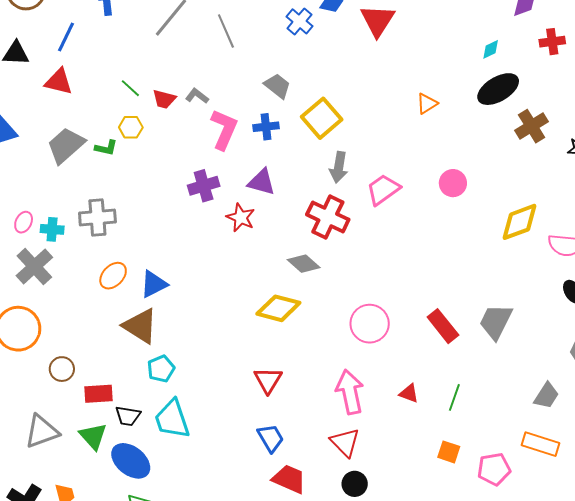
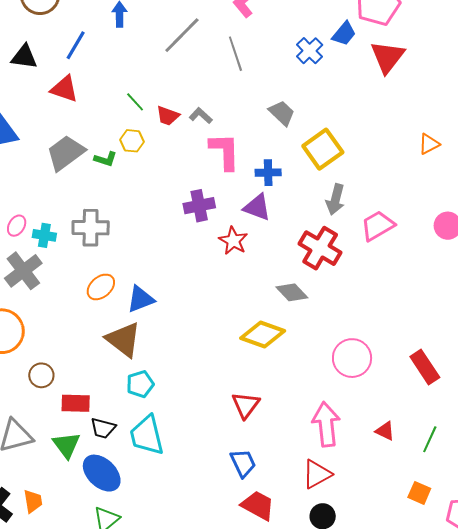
blue cross: (266, 127) -> (268, 173), moved
pink L-shape: (224, 129) -> (225, 151), turned -30
red triangle: (345, 442) -> (317, 474), turned 40

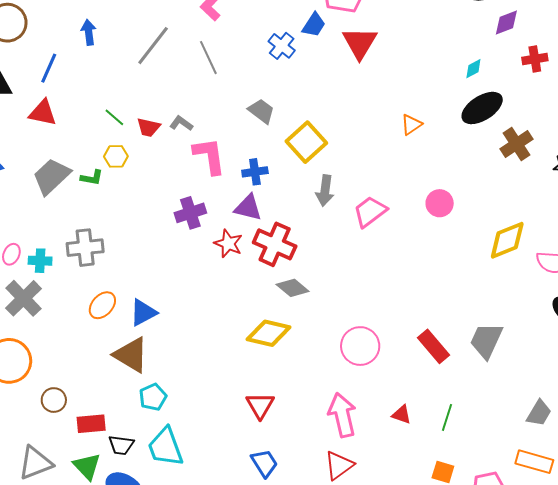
red cross: (320, 248) -> (275, 244), moved

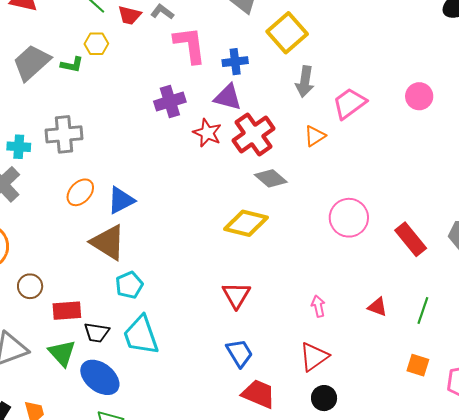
orange triangle: (411, 124) -> (315, 136), moved
red cross: (275, 244) -> (254, 134), turned 30
pink circle: (360, 346) -> (349, 218), moved
pink arrow: (342, 415) -> (318, 306), size x0.5

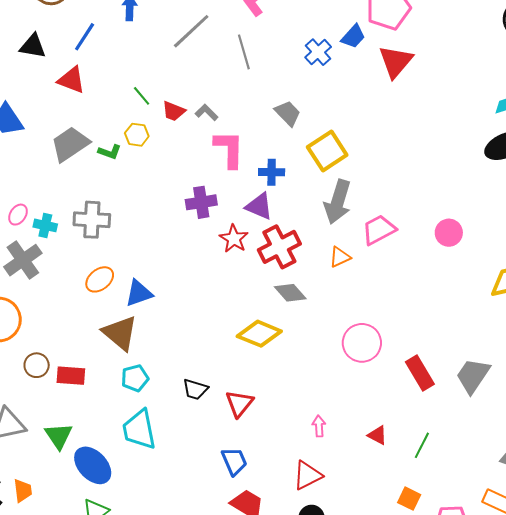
gray arrow: (305, 82) -> (338, 202), size x1.4
red rectangle: (67, 311) -> (71, 376), moved
black trapezoid: (97, 333) -> (195, 389), moved

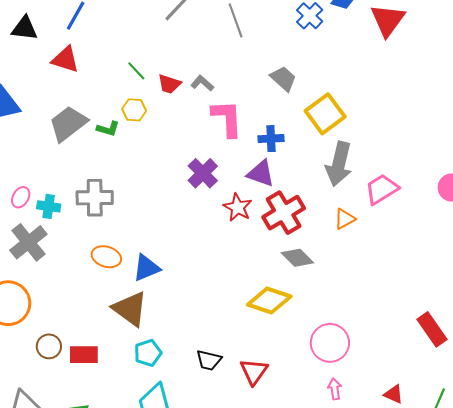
purple cross: (201, 202) -> (203, 173), turned -32
orange ellipse: (100, 279) -> (106, 257), turned 60
pink circle: (362, 343) -> (330, 343), moved

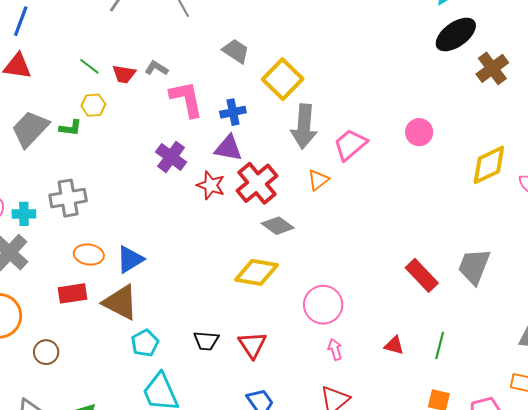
red rectangle: (84, 355) -> (73, 293), moved

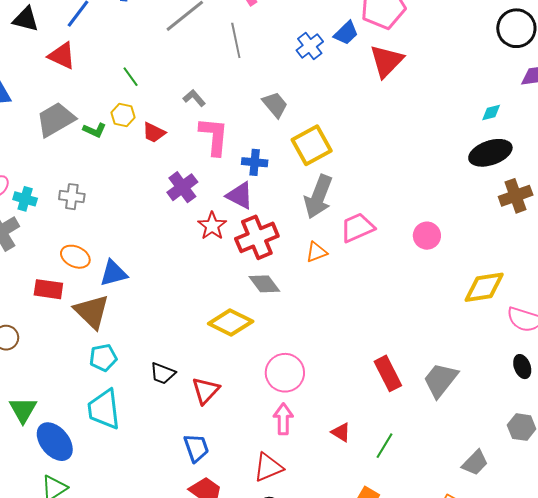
red trapezoid: (124, 74) -> (154, 133), moved
gray cross: (68, 198) -> (72, 197), size x0.7
pink arrow: (335, 349) -> (283, 419), size x1.4

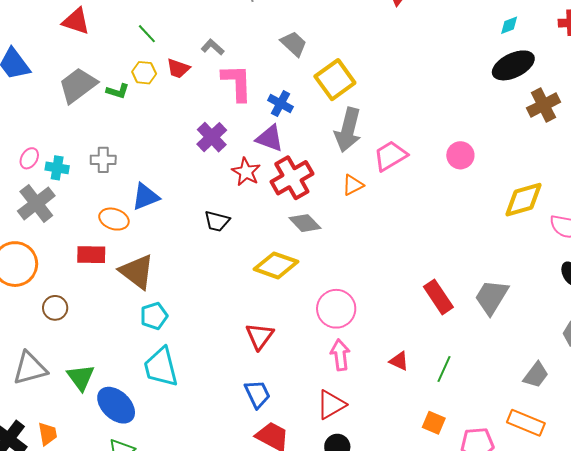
red trapezoid: (154, 133) -> (178, 68), moved
blue cross: (255, 162) -> (280, 104), turned 30
blue triangle: (113, 273) -> (145, 197), moved
black trapezoid: (163, 373) -> (217, 221), moved

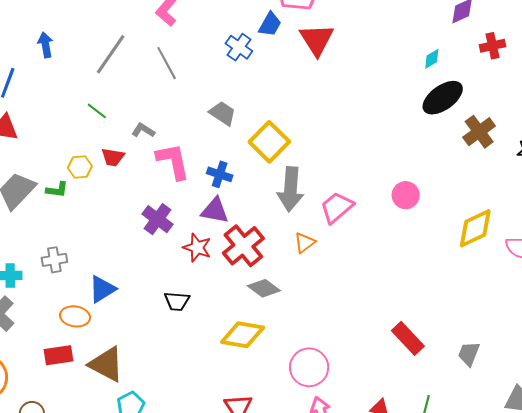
green line: (147, 34) -> (97, 111), moved
gray trapezoid: (491, 297) -> (469, 354), moved, size x0.7

